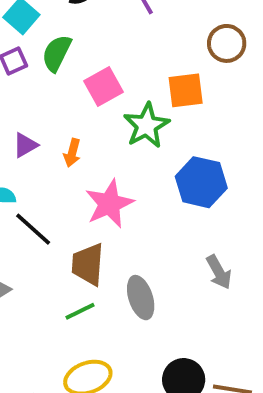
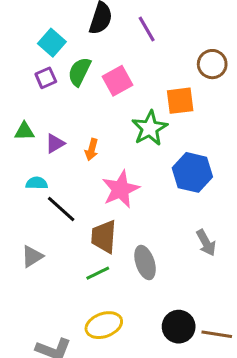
pink square: (103, 86) -> (118, 81), moved

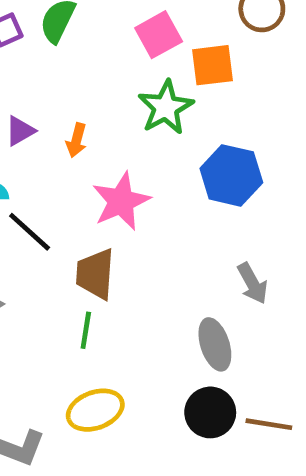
pink square: (118, 81) -> (159, 35), moved
gray ellipse: (145, 263) -> (215, 344), moved
green line: (98, 273) -> (86, 330), turned -55

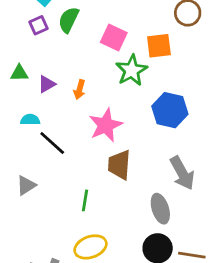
pink square: (159, 35) -> (114, 38), moved, turned -36
brown trapezoid: (95, 274) -> (119, 165), moved
gray arrow: (252, 283) -> (182, 173), size x1.4

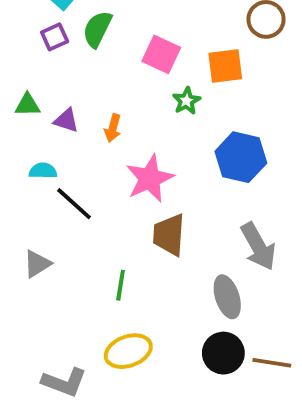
green star: (132, 70) -> (186, 101), size x0.6
purple triangle: (47, 84) -> (66, 120), turned 48

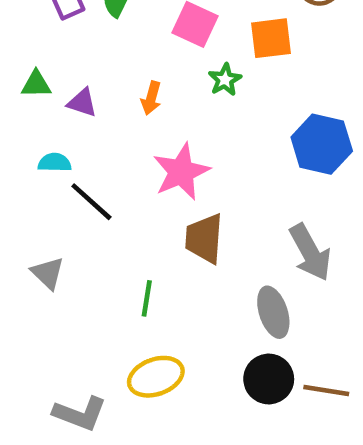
orange arrow: (113, 128) -> (151, 98), moved
blue hexagon: (241, 157) -> (322, 144), moved
gray triangle: (37, 264) -> (48, 273), turned -44

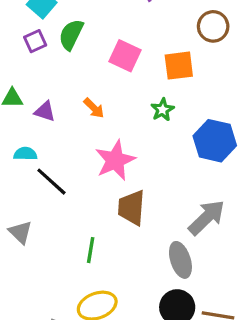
green star: (225, 80) -> (162, 110), moved
orange arrow: (151, 98) -> (94, 108), turned -60
gray arrow: (310, 252) -> (207, 217), turned -105

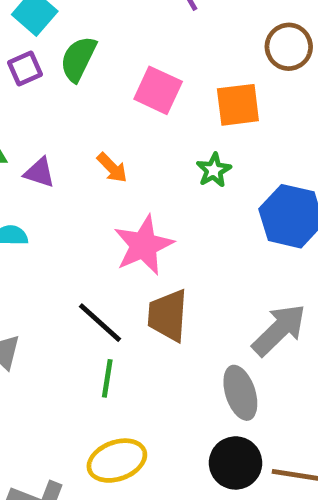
black line: (51, 182) -> (100, 323), moved

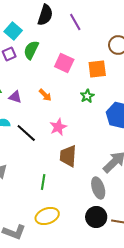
pink star: (144, 245) -> (58, 127), size x0.7
black line: (100, 323) -> (26, 133), moved

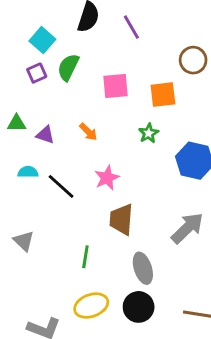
pink square: (64, 63) -> (116, 86), turned -30
gray ellipse: (98, 188) -> (143, 268), moved
black circle: (96, 217) -> (139, 307), moved

